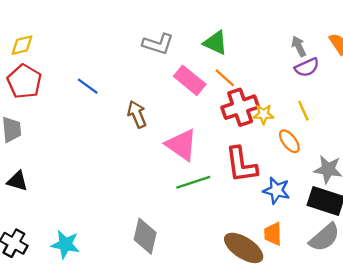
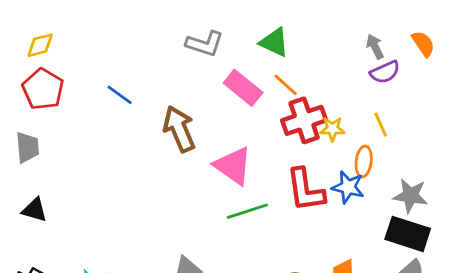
brown arrow: (137, 114) -> (179, 129), size x1.4
orange ellipse: (289, 141) -> (364, 162), turned 45
blue star: (276, 190) -> (348, 187), moved

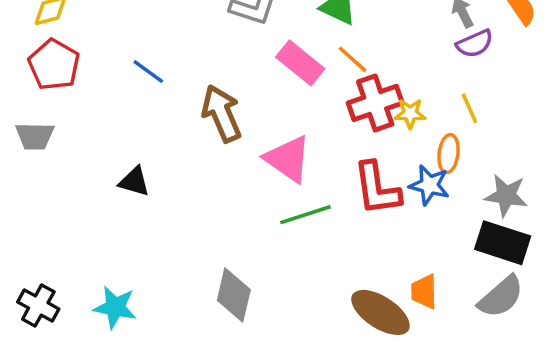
gray trapezoid: (27, 147) -> (35, 136), turned 96
black triangle: (34, 210) -> (134, 182), moved

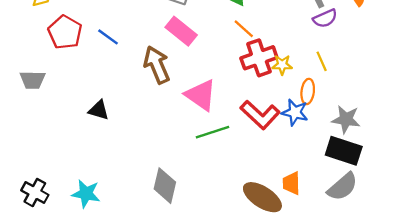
pink rectangle: (300, 63) -> (181, 31), moved
red pentagon: (54, 65) -> (65, 32), moved
red L-shape: (377, 189) -> (260, 115), turned -39

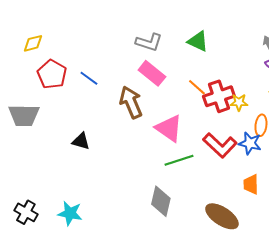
orange line: (244, 29) -> (197, 87), moved
gray trapezoid: (33, 80) -> (24, 115), size x1.4
orange trapezoid: (291, 183) -> (251, 184), moved
gray diamond: (165, 186) -> (161, 201), moved

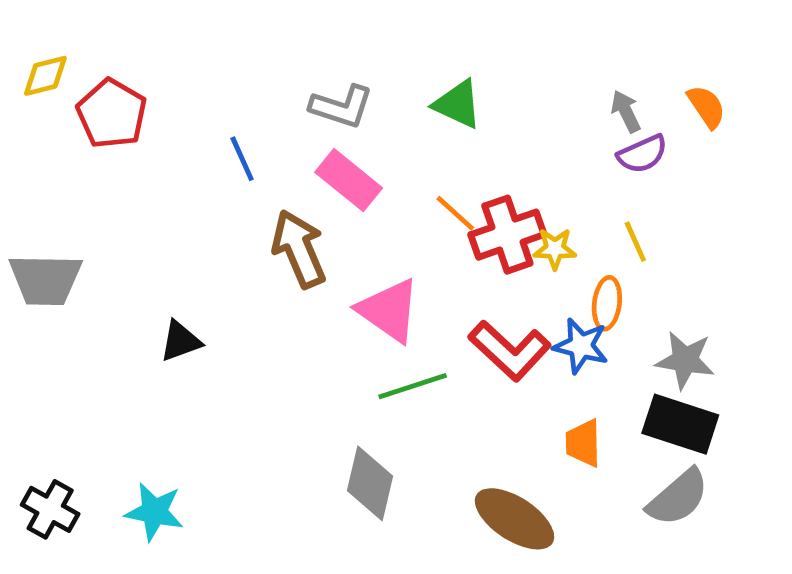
yellow diamond: (33, 43) -> (45, 76), moved
red pentagon: (52, 74) -> (112, 114), moved
blue line: (89, 78) -> (242, 159), moved, turned 30
black triangle: (81, 141) -> (180, 341), turned -36

